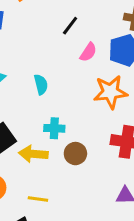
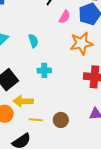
yellow arrow: (33, 154) -> (23, 101), moved
brown circle: (75, 154) -> (61, 120), moved

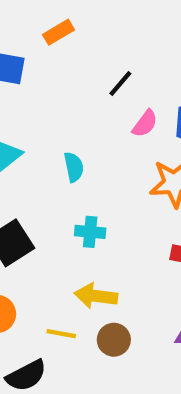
yellow arrow: (23, 101) -> (96, 296), moved

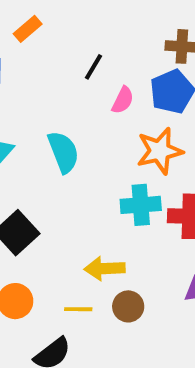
cyan semicircle: (74, 167) -> (63, 152), size x1.5
cyan cross: (90, 232) -> (141, 205), moved, size x1.4

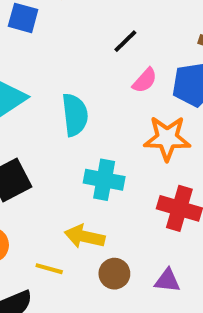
cyan cross: (141, 205) -> (104, 180), moved
brown circle: (128, 306) -> (114, 274), moved

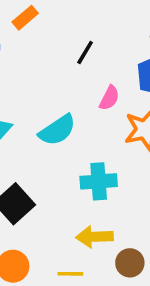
pink semicircle: (145, 80) -> (109, 98), moved
cyan semicircle: (75, 115) -> (57, 130), turned 78

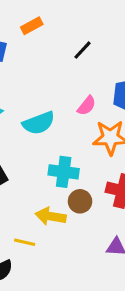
black line: (85, 53) -> (82, 50), moved
brown circle: (130, 263) -> (80, 201), moved

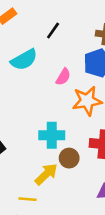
cyan semicircle: (39, 123) -> (24, 60), moved
yellow arrow: (51, 216) -> (46, 174), turned 135

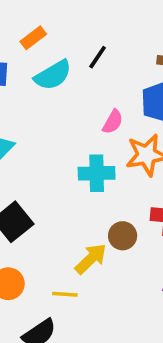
cyan semicircle: (24, 60) -> (53, 75), moved
cyan cross: (52, 135) -> (97, 173), moved

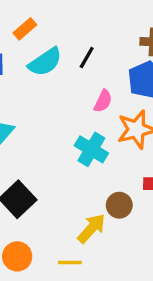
black line: (98, 57) -> (87, 57), moved
cyan cross: (97, 173) -> (91, 149), turned 36

